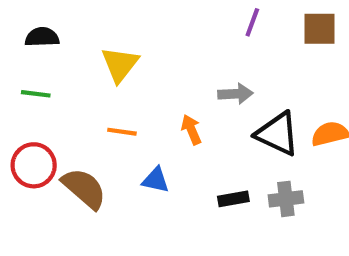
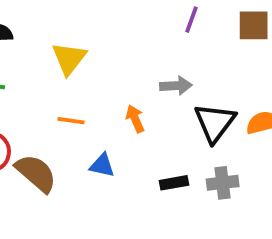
black triangle: (277, 134) -> (215, 123), turned 42

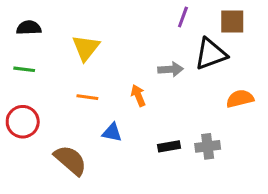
black triangle: (215, 123) -> (211, 54), moved, turned 33
brown semicircle: (36, 173) -> (70, 160), moved

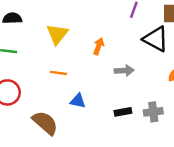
black triangle: (211, 54) -> (156, 39), turned 48
gray arrow: (171, 69) -> (124, 71), moved
orange arrow: (138, 96) -> (99, 46), moved, turned 42

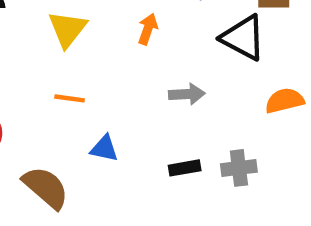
orange arrow: (99, 46) -> (148, 29), moved

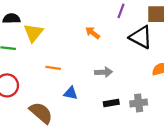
yellow triangle: (67, 29) -> (33, 33), moved
orange arrow: (148, 29) -> (93, 33), turned -72
gray arrow: (187, 94) -> (104, 72), moved

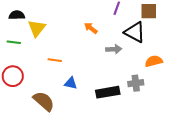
gray arrow: (104, 72) -> (114, 49), moved
black rectangle: (111, 103) -> (108, 92), size x1.6
gray cross: (139, 103) -> (136, 83), moved

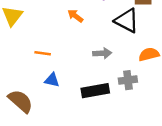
gray arrow: (114, 49) -> (102, 53), moved
orange line: (55, 60) -> (43, 53), moved

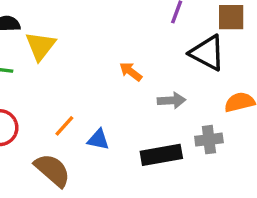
orange arrow: (75, 16) -> (131, 72), moved
orange line: (43, 53) -> (64, 126), moved, turned -56

